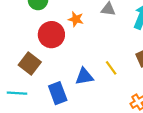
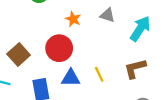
red circle: (51, 35) -> (59, 48), moved

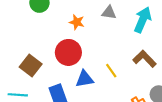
brown L-shape: (135, 68) -> (145, 59), turned 70

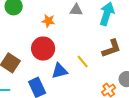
brown L-shape: (145, 59) -> (111, 48), turned 120

